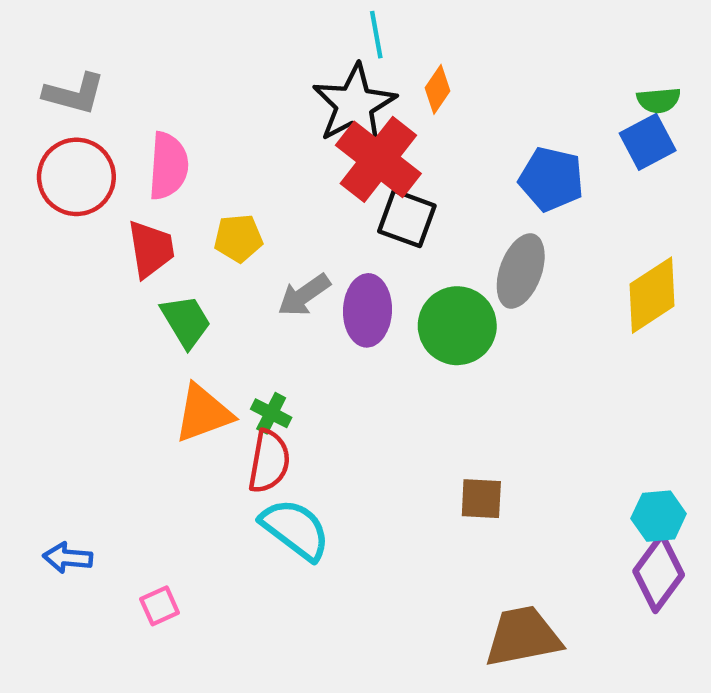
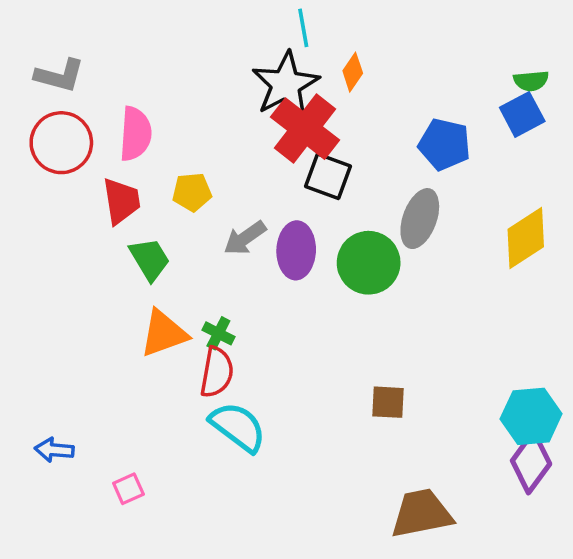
cyan hexagon: (659, 516) -> (531, 416), size x1.4

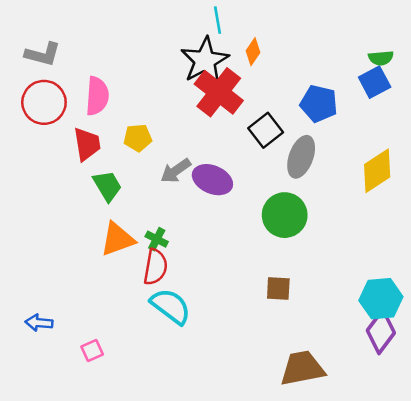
black square: (328, 176) -> (266, 130), moved, turned 32
purple ellipse: (296, 250) -> (212, 180), turned -69
green circle: (369, 263) -> (285, 215), moved

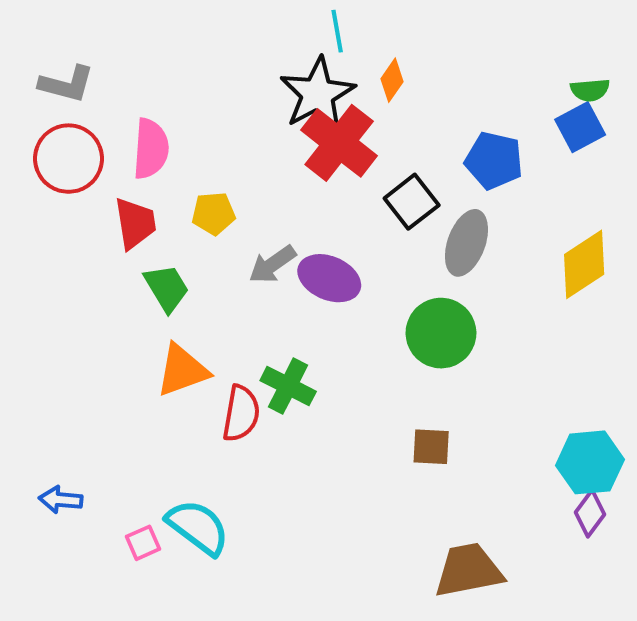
green cross: (157, 239) -> (288, 386), moved, size x1.5
cyan semicircle: (171, 306) -> (198, 527), moved
purple diamond: (381, 332) -> (590, 513), size x0.7

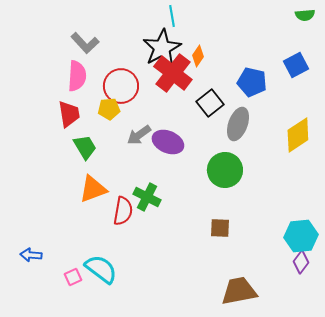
orange diamond: (392, 80) -> (198, 56), moved
gray L-shape: (67, 84) -> (85, 43), moved, turned 32
green semicircle: (590, 90) -> (305, 15), moved
red circle: (68, 159) -> (121, 86), moved

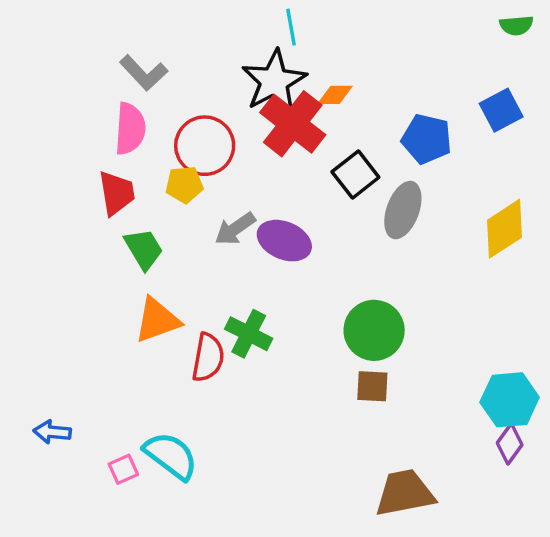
orange diamond: (198, 56) -> (335, 95), turned 55
green circle: (225, 170) -> (374, 330), moved

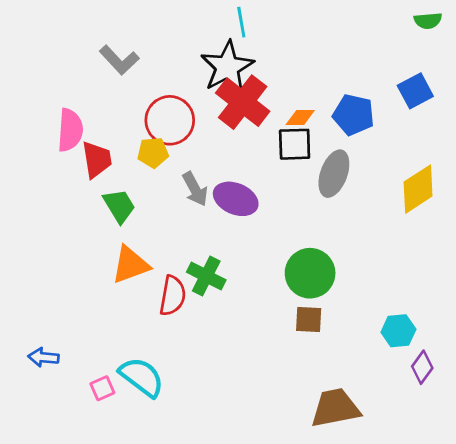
orange diamond: (335, 95) -> (300, 117), moved
pink semicircle: (130, 129) -> (70, 130), moved
black square: (355, 174) -> (295, 144), turned 36
gray arrow: (235, 229) -> (195, 189), turned -84
cyan hexagon: (510, 400) -> (398, 331), moved, size x0.7

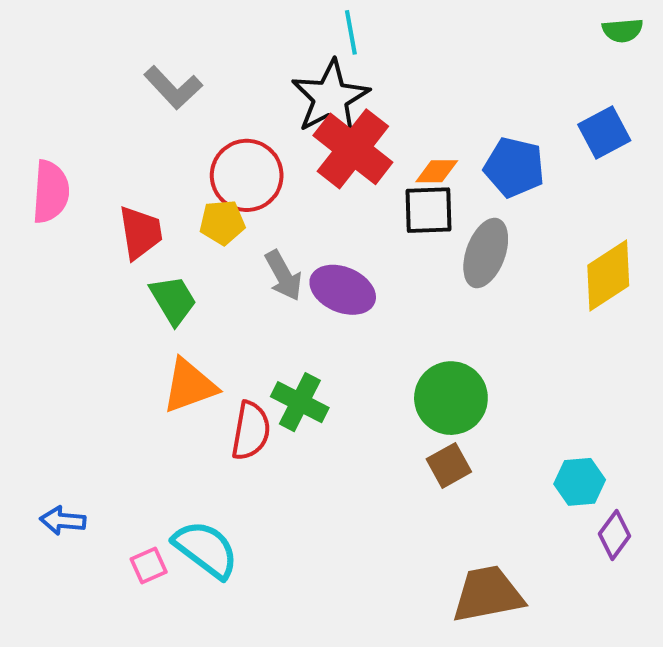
pink semicircle: (70, 130) -> (51, 192), moved
brown square: (309, 320) -> (449, 465), turned -32

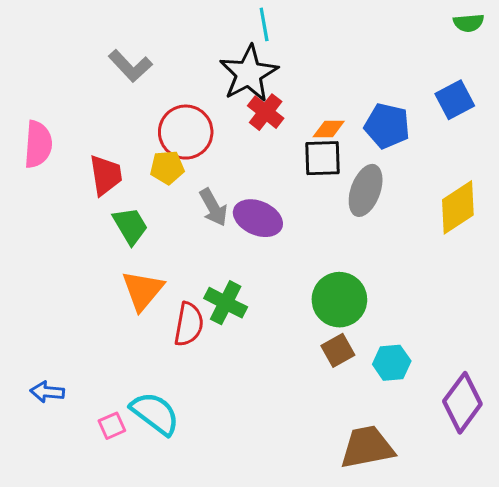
red cross: (353, 149) -> (266, 112), size x0.6
orange triangle: (189, 386) -> (143, 290), turned -30
cyan hexagon: (580, 482) -> (392, 363), moved
purple diamond: (614, 535) -> (462, 403), size x1.6

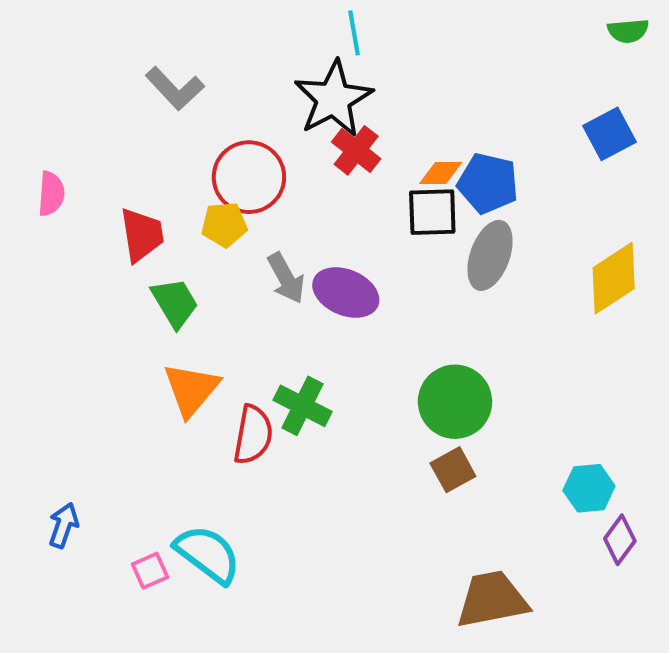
blue pentagon: (387, 126) -> (488, 183), moved
pink semicircle: (38, 144) -> (51, 194), size x0.7
cyan hexagon: (392, 363) -> (589, 488), moved
blue arrow: (47, 392) -> (64, 525), turned 104
purple diamond: (462, 403) -> (620, 540), size x0.6

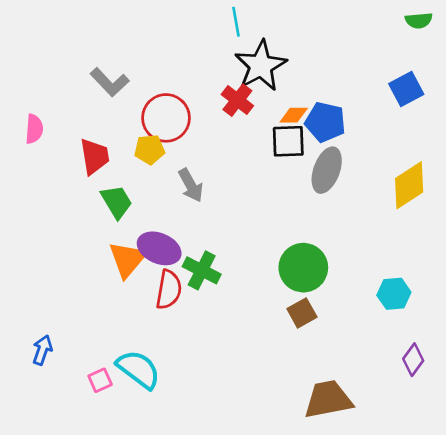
gray L-shape: (175, 89) -> (110, 82), moved
black star: (333, 99) -> (261, 66), moved
purple ellipse: (346, 293) -> (159, 248), moved
cyan hexagon: (589, 488) -> (394, 294), moved

